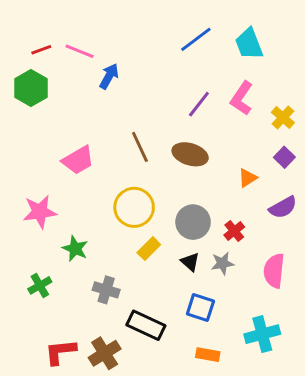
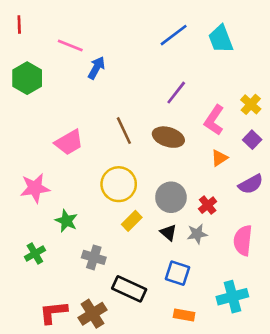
red line: (41, 50) -> (19, 25), moved, turned -72
pink L-shape: (242, 98) -> (214, 120), moved

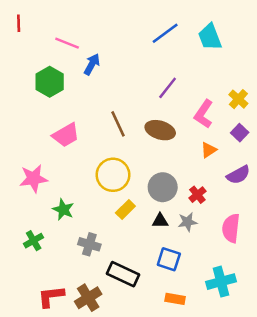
green hexagon: (27, 78) -> (50, 82), moved
black triangle: (168, 233) -> (160, 221), turned -42

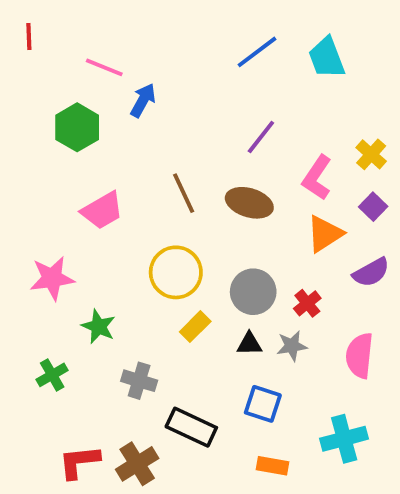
orange triangle: (209, 150) -> (325, 234), size x1.5

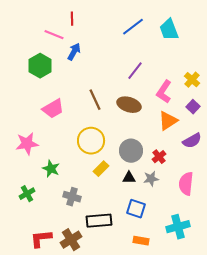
red line: (29, 36) -> (72, 19), moved
black rectangle: (191, 427) -> (99, 221), turned -30

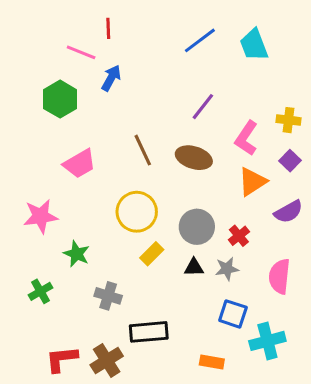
yellow cross: (192, 80) -> (288, 120), turned -35
blue square: (136, 209) -> (233, 314), moved

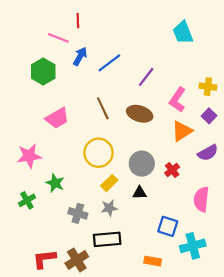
blue line: (200, 40) -> (109, 63), moved
gray star: (227, 269) -> (109, 208), moved
green cross: (41, 291) -> (27, 200), moved

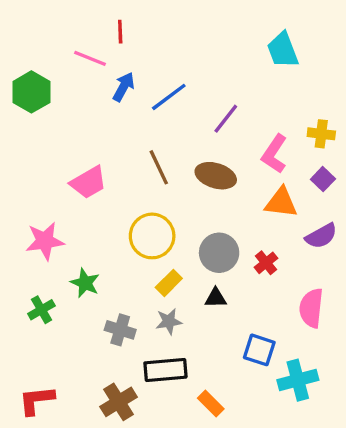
green hexagon: (43, 71) -> (31, 92), moved
orange triangle: (182, 131) -> (281, 202), turned 40
red L-shape: (44, 259) -> (36, 400), moved
orange rectangle: (153, 261) -> (211, 404), moved, turned 35

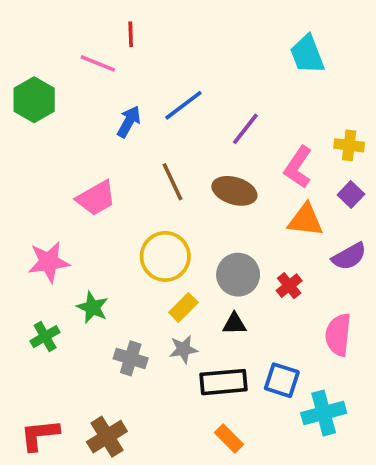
blue arrow: (124, 87) -> (129, 122), moved
black rectangle: (165, 370) -> (224, 382), moved
brown cross: (119, 402) -> (107, 437), moved

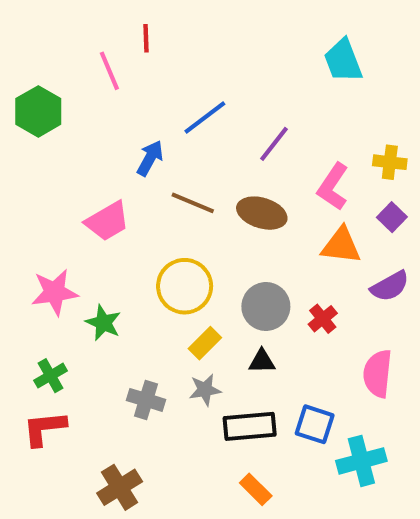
pink line: (98, 63) -> (109, 71), turned 45
blue arrow: (129, 122) -> (150, 158), moved
brown line: (173, 182) -> (193, 203), turned -42
green star: (92, 307) -> (103, 323), moved
red L-shape: (40, 435) -> (44, 428), moved

